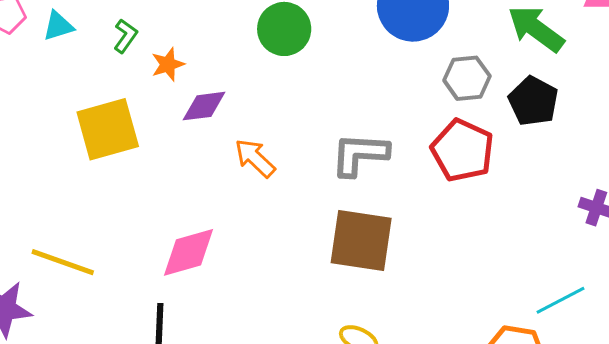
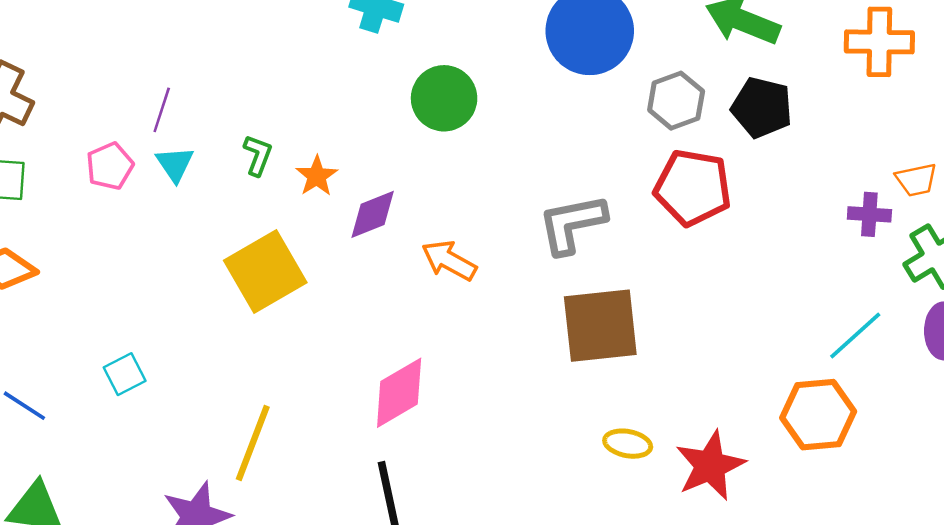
cyan triangle: (58, 26) -> (175, 164), turned -32
yellow line: (63, 262) -> (253, 443), turned -74

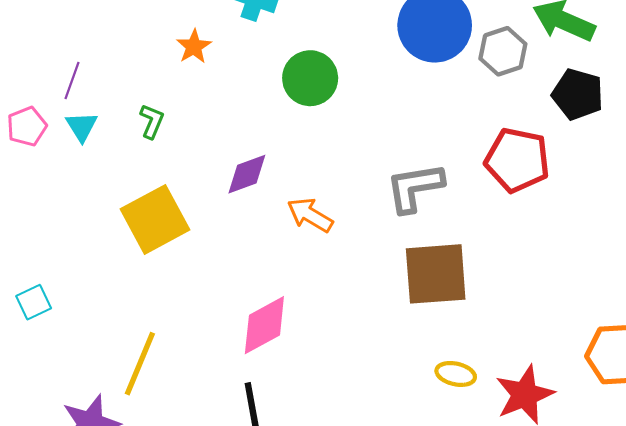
gray hexagon: (676, 101) -> (503, 51), moved
orange star: (317, 176) -> (194, 47), moved

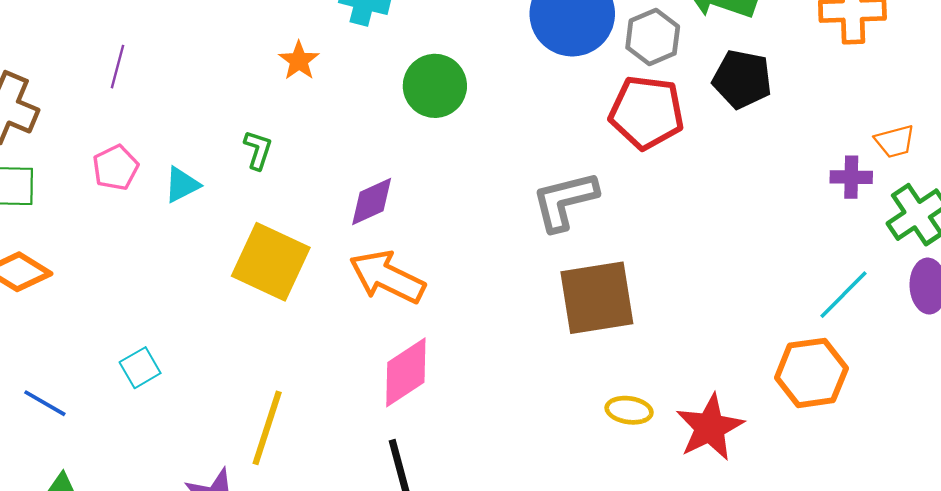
purple line: (72, 81) -> (118, 67), moved
cyan triangle: (82, 126) -> (182, 185), moved, turned 40
red pentagon: (517, 160) -> (647, 112), moved
orange arrow: (310, 215) -> (387, 277), moved, size x1.4
yellow square: (155, 219) -> (271, 262), turned -32

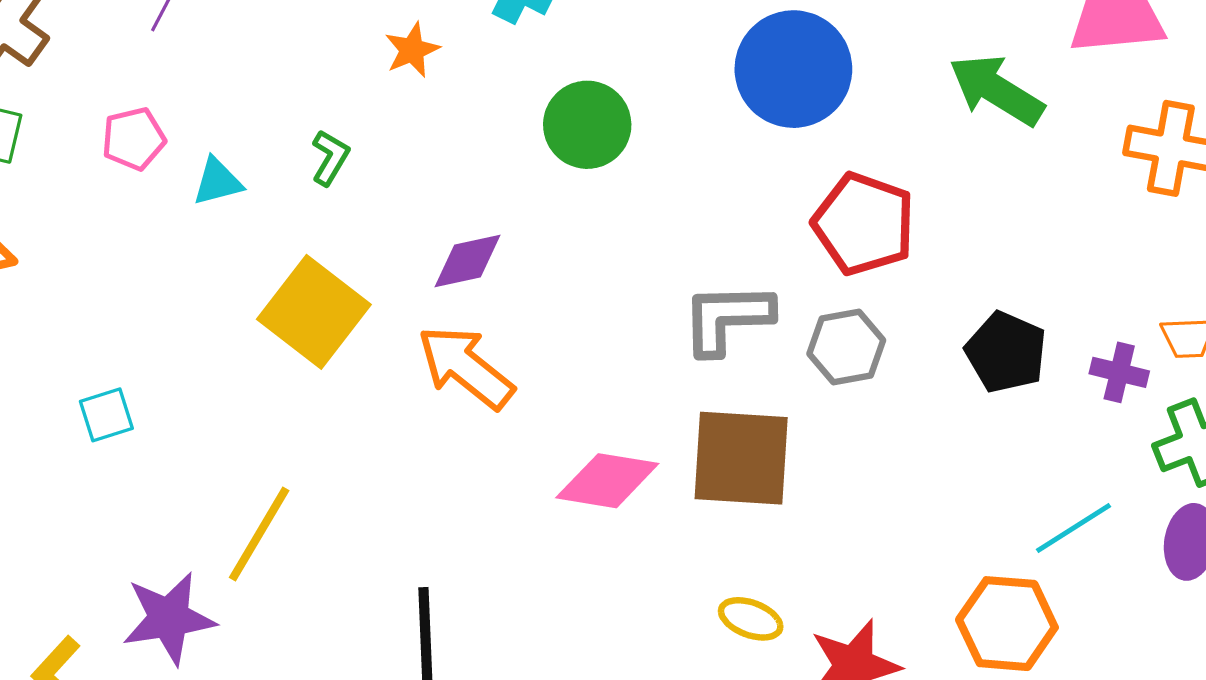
gray hexagon: (653, 37) -> (846, 347), moved
black pentagon: (742, 79) -> (1006, 352), moved
pink diamond: (406, 372) -> (607, 481), moved, turned 30

